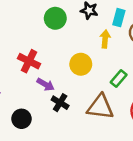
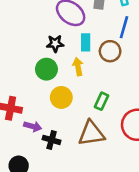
green circle: (55, 18) -> (46, 69), moved

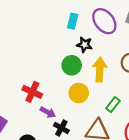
cyan rectangle: (86, 42) -> (73, 21), moved
yellow arrow: (78, 67) -> (100, 70), size x1.5

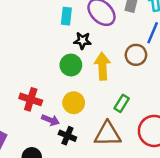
yellow circle: (79, 93) -> (74, 103), moved

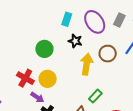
brown circle: (136, 55) -> (108, 54), moved
green circle: (71, 65) -> (44, 49), moved
yellow circle: (74, 103) -> (48, 79), moved

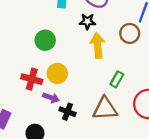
black star: (75, 41) -> (87, 21), moved
brown circle: (108, 54) -> (130, 33), moved

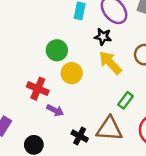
yellow arrow: (98, 45) -> (110, 63), turned -45
yellow circle: (57, 73) -> (72, 73), moved
black cross: (67, 112) -> (80, 136), moved

